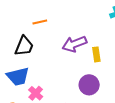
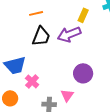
black trapezoid: (24, 46) -> (41, 36), moved
yellow rectangle: (96, 54) -> (83, 15), moved, turned 32

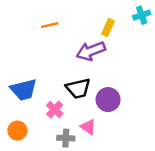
black trapezoid: (41, 36) -> (78, 88), moved, turned 55
pink cross: (32, 81) -> (55, 109), moved
pink triangle: (67, 95) -> (88, 127), turned -32

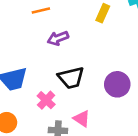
purple arrow: (91, 51) -> (58, 38), moved, size x0.7
purple circle: (108, 100) -> (117, 84), moved

